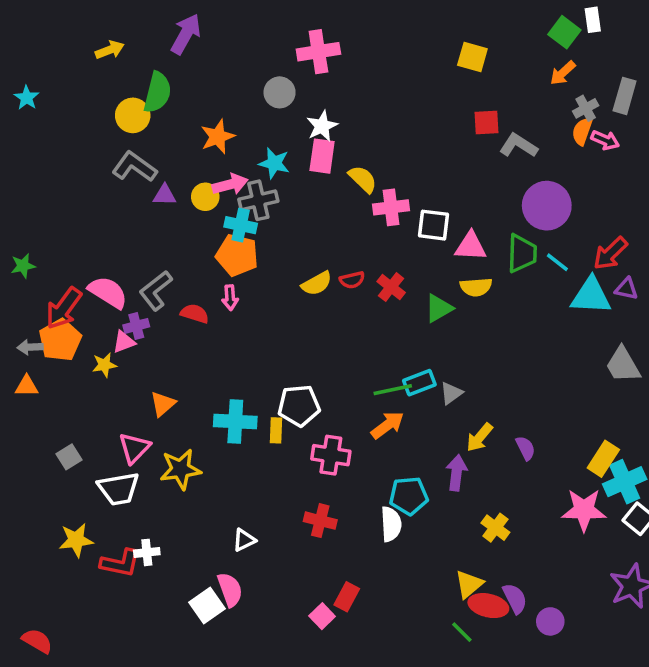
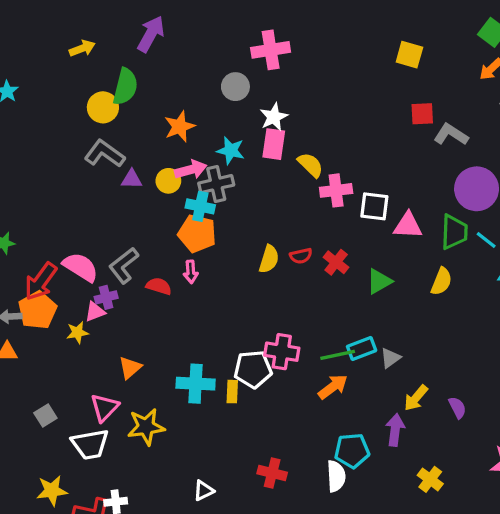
yellow semicircle: (317, 283) -> (269, 259), turned -44
yellow semicircle: (476, 287) -> (441, 281), moved, turned -64
pink cross: (331, 455) -> (282, 352), moved

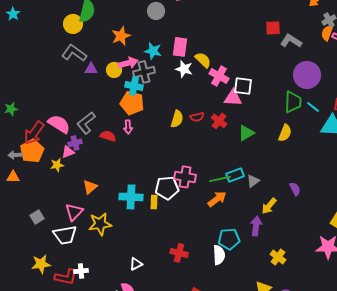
white star: (274, 117) -> (184, 69), moved, turned -30
pink cross: (336, 190) -> (219, 76), turned 36
pink triangle: (408, 226) -> (233, 98), moved
purple semicircle: (457, 408) -> (295, 189), moved

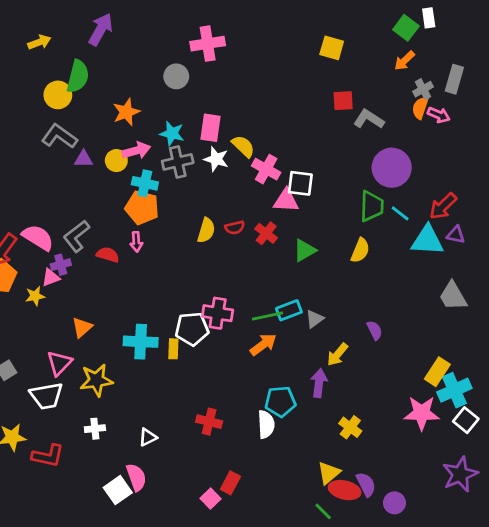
gray cross: (144, 72) -> (178, 162), moved
white cross: (81, 271) -> (95, 429), moved

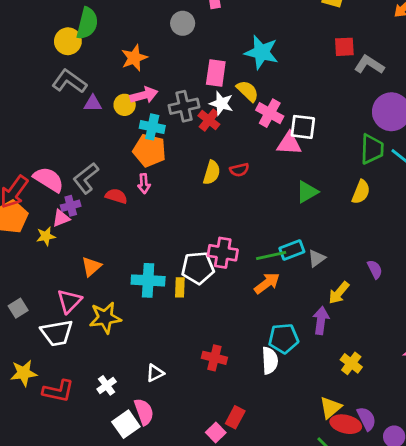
cyan star: (172, 133) -> (261, 52), moved, size x1.4
red cross: (266, 233) -> (209, 120), moved
white cross: (95, 429) -> (107, 385), moved, turned -30

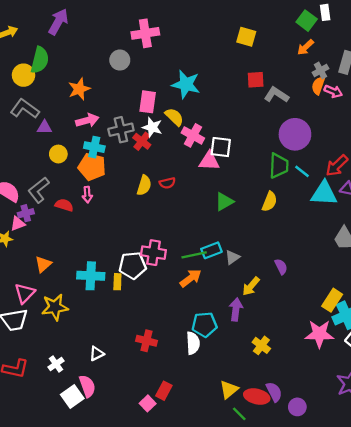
yellow circle: (125, 105) -> (58, 154), moved
yellow triangle: (331, 408) -> (229, 390), moved

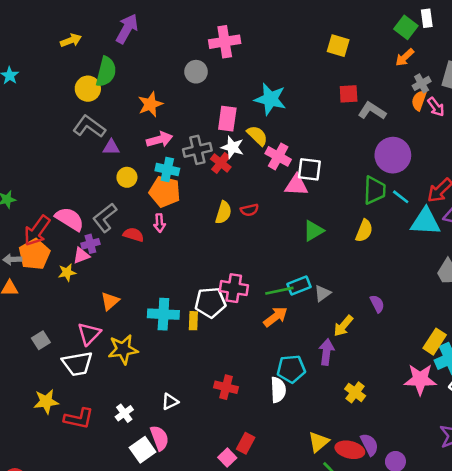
pink arrow: (333, 91) -> (436, 107), turned 30

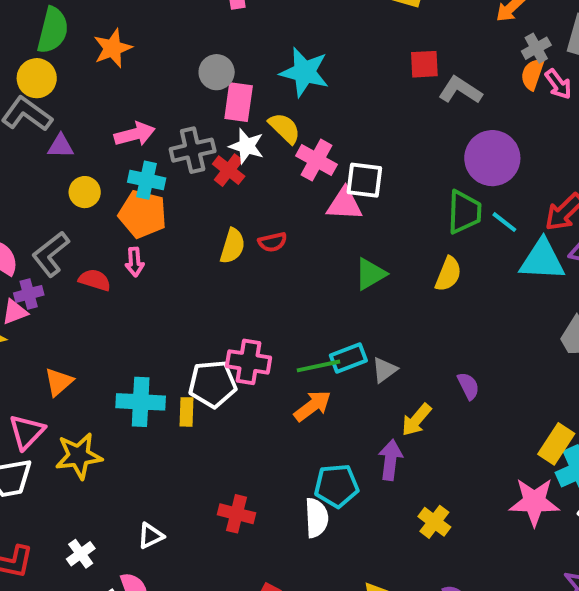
gray circle: (196, 72) -> (217, 72), moved
yellow circle: (88, 89) -> (37, 78), moved
orange star: (150, 104) -> (113, 48), moved

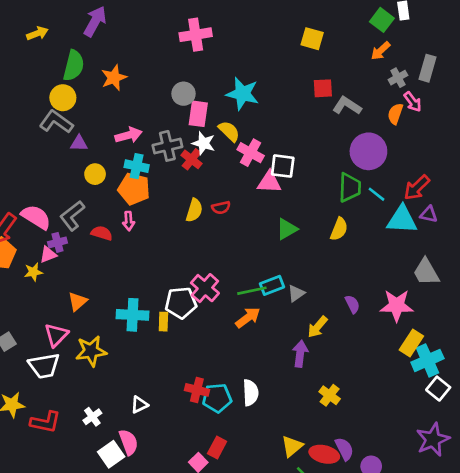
orange semicircle: (532, 74) -> (395, 114), moved
pink cross: (249, 362) -> (205, 288), turned 32
cyan pentagon: (336, 486) -> (217, 398), moved
pink star: (534, 502) -> (397, 305), moved

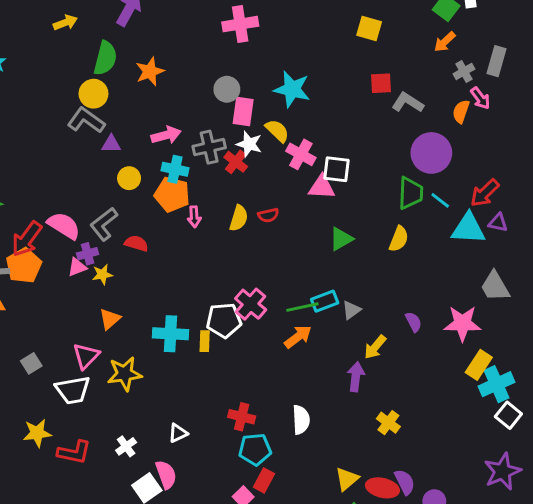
pink arrow: (129, 221) -> (194, 217), moved
yellow star: (33, 272) -> (102, 274), moved
cyan pentagon: (217, 398) -> (255, 449), moved

